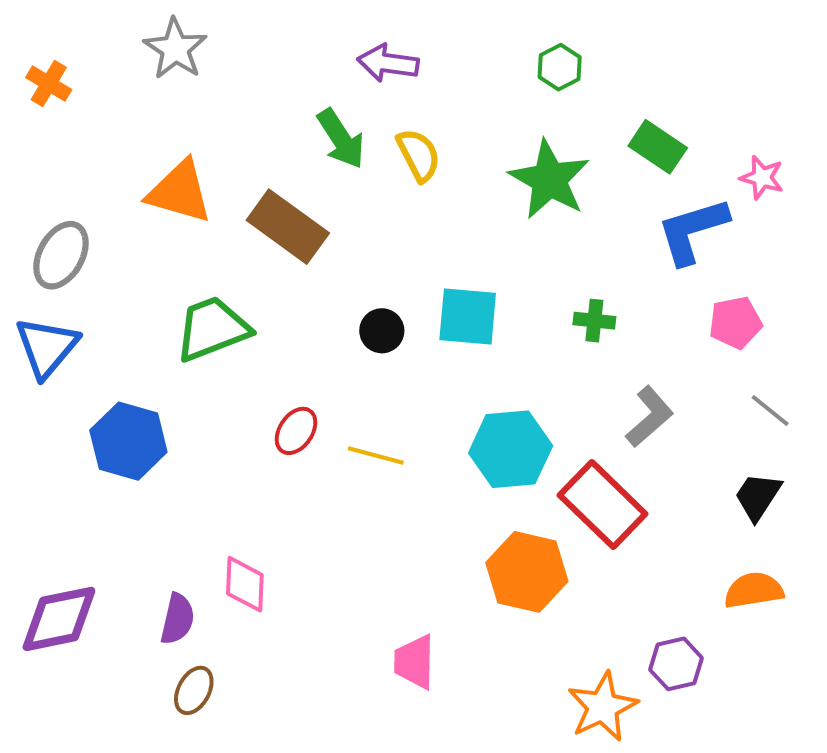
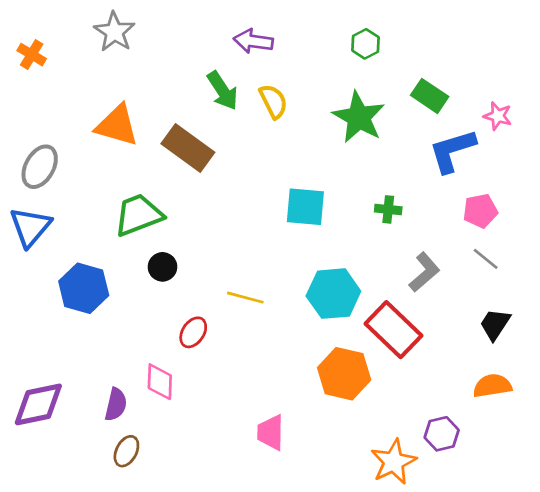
black circle: (382, 331) -> (163, 267), moved
gray line: (770, 410) -> (486, 259), moved
red ellipse: (296, 431) -> (193, 332), moved

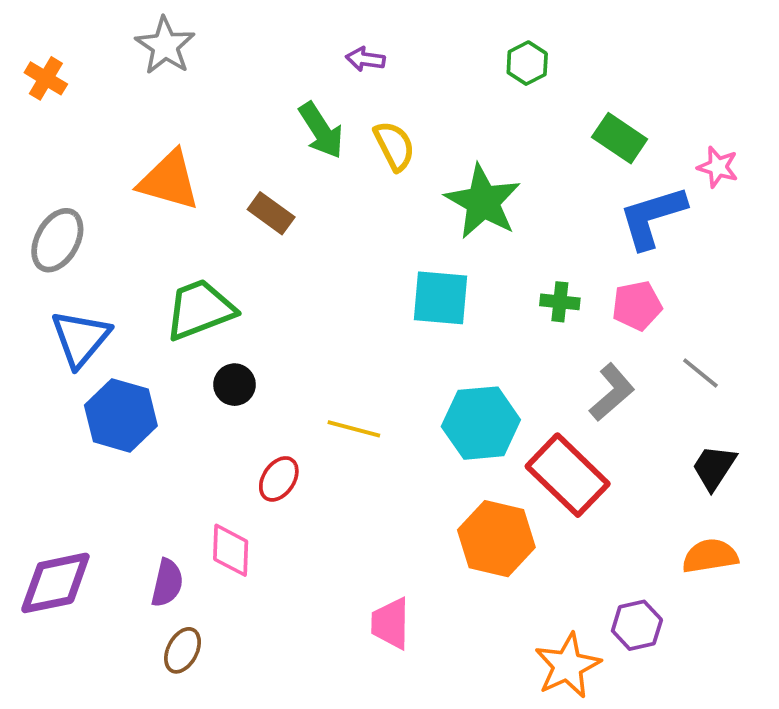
purple arrow: (253, 41) -> (365, 59), size x0.7
green star: (359, 117) -> (483, 202), moved
brown rectangle: (188, 148) -> (271, 213), size x0.6
pink pentagon: (480, 211) -> (637, 306), moved
blue triangle: (30, 227) -> (80, 338), moved

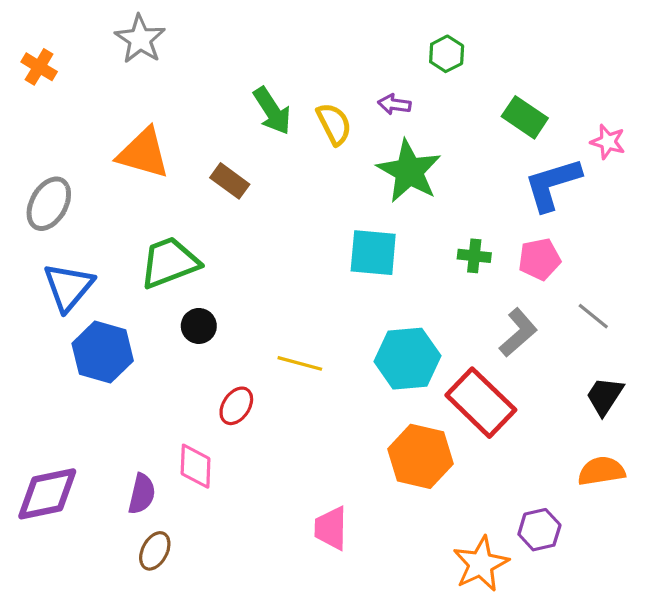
purple arrow: (365, 59) -> (394, 104), moved

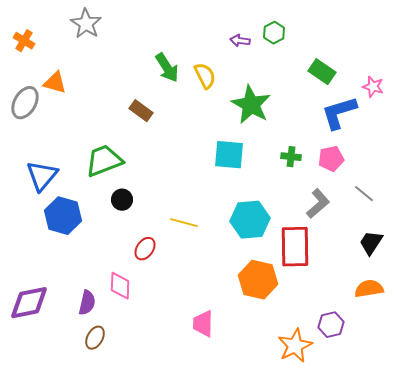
purple arrow: (394, 104) -> (240, 41), moved
orange triangle: (143, 153) -> (55, 83), moved, size x0.7
gray ellipse: (49, 204) -> (25, 103), moved
red rectangle: (481, 403) -> (295, 247), turned 45

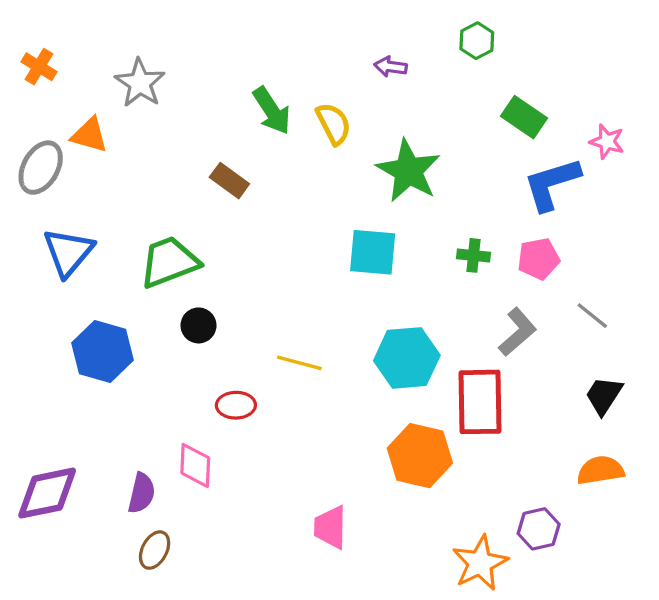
gray star: (86, 24) -> (140, 83), moved
green hexagon: (274, 33) -> (477, 41), moved
blue triangle: (42, 176) -> (68, 252), moved
red ellipse: (145, 249) -> (236, 405), turned 55

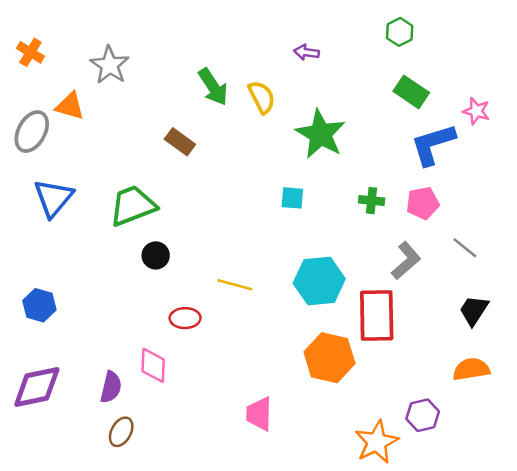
green hexagon: (477, 41) -> (400, 32), moved
cyan square: (373, 252) -> (292, 198), size x0.6
blue hexagon: (102, 351) -> (39, 305), moved, size x0.7

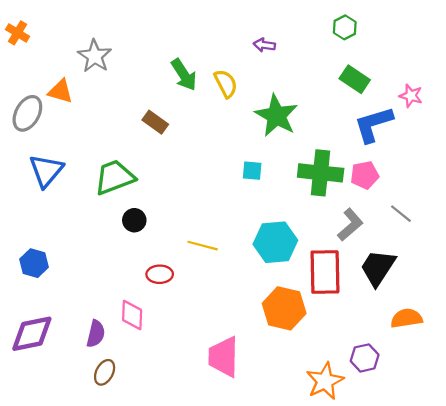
orange cross: (30, 52) -> (17, 33), moved
green cross: (372, 201) -> (321, 173), size x2.0
black trapezoid: (474, 310) -> (378, 268), moved, size x1.4
pink trapezoid: (259, 414) -> (224, 357), size x1.4

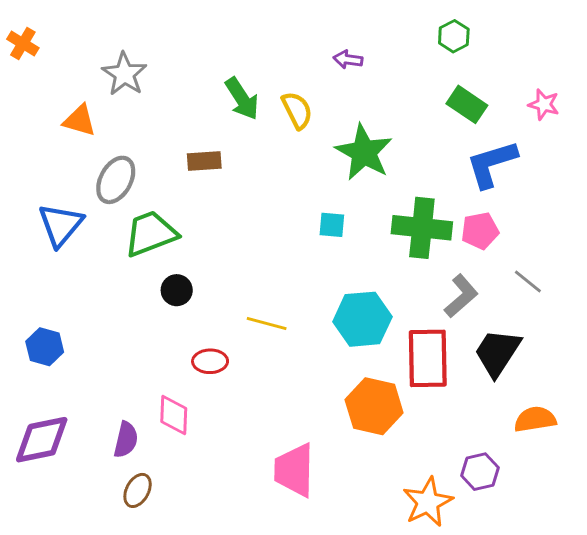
pink star: (411, 96) -> (544, 104), moved
gray ellipse: (27, 113) -> (116, 180), moved
brown rectangle: (155, 122) -> (204, 161), turned -40

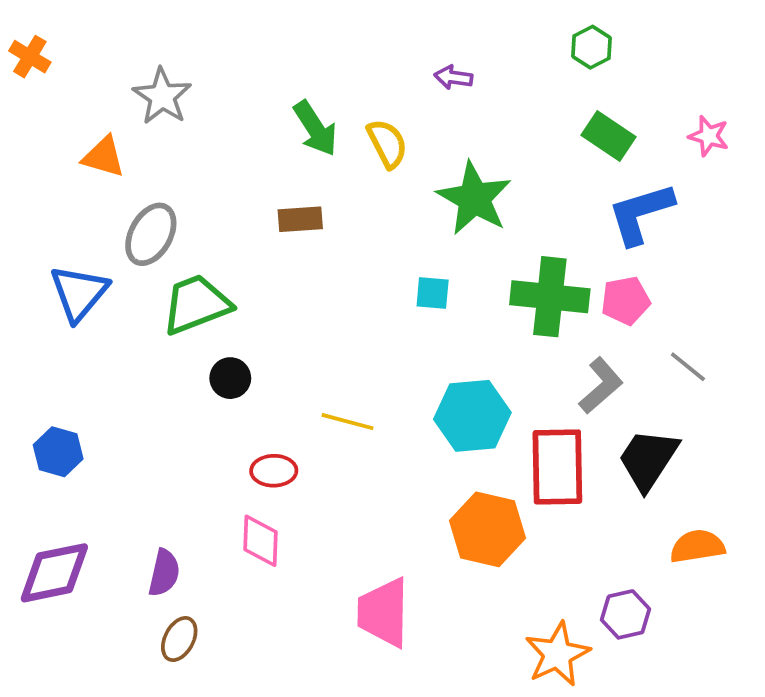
brown rectangle: (204, 161) -> (300, 219), moved
pink diamond: (174, 415) -> (261, 541), moved

